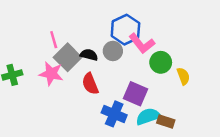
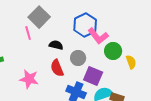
gray circle: (113, 51) -> (78, 58), moved
gray square: (68, 57) -> (39, 17), moved
pink star: (51, 74) -> (29, 79), moved

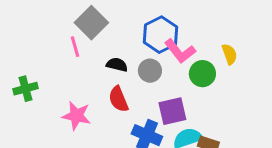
gray circle: (78, 58) -> (150, 71), moved
yellow semicircle: (131, 62) -> (229, 54), moved
purple square: (93, 76) -> (172, 111), turned -36

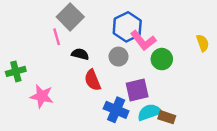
yellow semicircle: (229, 54) -> (203, 43), moved
black semicircle: (117, 65) -> (80, 54), moved
pink star: (76, 116) -> (42, 96), moved

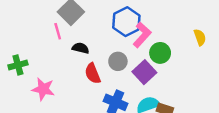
pink L-shape: (143, 40) -> (142, 35), turned -100
gray circle: (118, 57) -> (118, 61), moved
purple square: (137, 90) -> (144, 72), moved, turned -30

